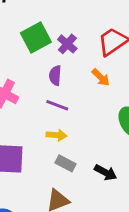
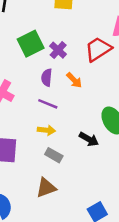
orange arrow: (101, 77) -> (74, 80), moved
black arrow: (106, 172) -> (89, 139), moved

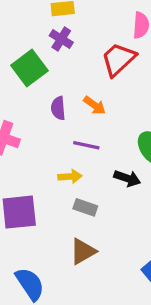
purple cross: (58, 50) -> (61, 39), moved
purple line: (48, 104) -> (86, 145), moved

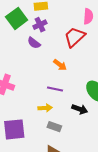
purple cross: (61, 39) -> (40, 25), turned 32
green square: (29, 68) -> (17, 18), moved
purple semicircle: (58, 108) -> (34, 43), moved, turned -48

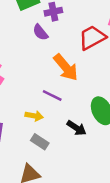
orange arrow: (60, 65) -> (66, 67), size x1.6

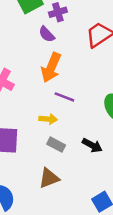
orange arrow: (66, 67) -> (51, 68), moved, turned 68
black arrow: (76, 128) -> (92, 145), moved

